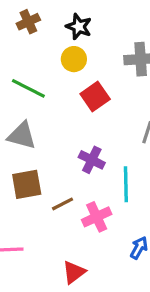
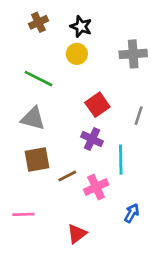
red square: (95, 97) -> (97, 105), moved

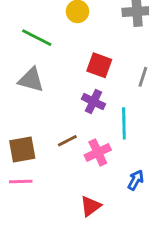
red square: (97, 105) -> (99, 65), turned -35
brown square: (37, 160) -> (22, 149), moved
red triangle: (77, 234) -> (91, 206), moved

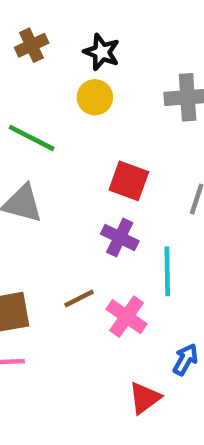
pink cross: (98, 152) -> (127, 317), turned -30
red triangle: (91, 206) -> (145, 398), moved

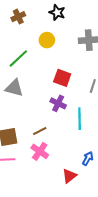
black star: (102, 52) -> (57, 13), moved
green line: (32, 138) -> (18, 58), turned -70
pink cross: (127, 317) -> (40, 151), moved

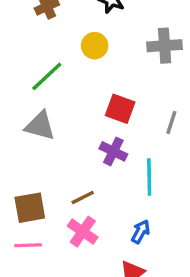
blue arrow: (88, 158) -> (141, 232), moved

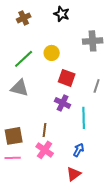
yellow circle: (95, 46) -> (52, 53), moved
brown line: (83, 197) -> (45, 130), turned -56

